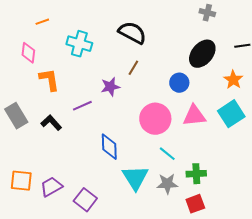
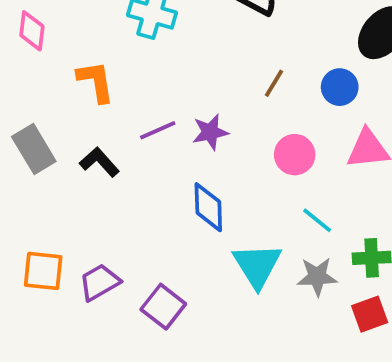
pink diamond: (28, 53) -> (32, 31), moved
brown line: (133, 68) -> (274, 83), moved
purple star: (110, 87) -> (210, 132), moved
pink circle: (155, 119) -> (295, 155), size x0.7

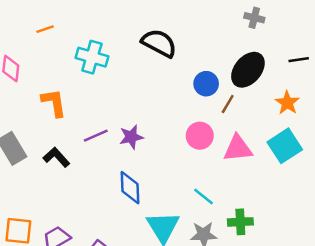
brown line: (274, 83) -> (228, 104), moved
blue circle: (340, 87) -> (206, 84), moved
pink circle: (295, 155) -> (200, 136), moved

